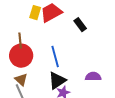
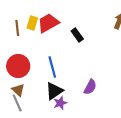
brown line: (20, 41) -> (17, 28), moved
purple semicircle: (93, 77) -> (90, 87), turned 119

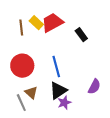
yellow rectangle: (32, 23) -> (36, 23), turned -64
brown triangle: (18, 90) -> (31, 93), moved

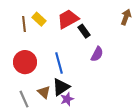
red trapezoid: (52, 23) -> (68, 19), moved
purple semicircle: (94, 87) -> (97, 54), moved
brown triangle: (31, 93) -> (44, 92), moved

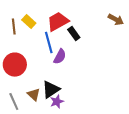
brown arrow: (126, 17) -> (116, 20), turned 98
purple semicircle: (97, 54) -> (60, 57), moved
blue line: (59, 63) -> (49, 43), moved

